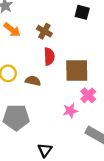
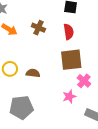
red semicircle: (49, 56) -> (69, 32), moved

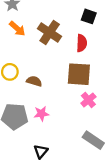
brown cross: (38, 28) -> (50, 33), size x1.5
pink star: (69, 96) -> (41, 114), moved

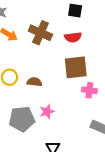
red semicircle: (82, 43) -> (73, 37), turned 91
pink cross: (88, 100) -> (89, 90), turned -32

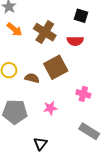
brown square: (76, 67) -> (56, 67), moved, turned -30
pink star: (47, 112) -> (50, 108), moved

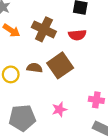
brown semicircle: (32, 78) -> (35, 68), moved
pink cross: (83, 94) -> (96, 100), moved

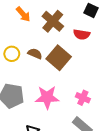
brown square: (60, 65) -> (59, 58), turned -30
pink star: (59, 109) -> (47, 97), size x1.6

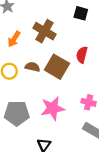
orange arrow: (23, 14) -> (14, 39), moved, turned 84
red semicircle: (82, 34) -> (82, 55), moved, turned 105

